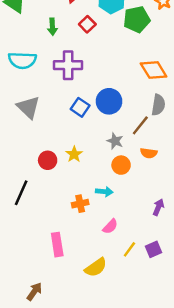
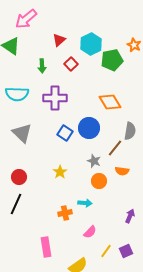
orange diamond: (154, 70) -> (110, 102), moved
red circle: (48, 160) -> (19, 177), moved

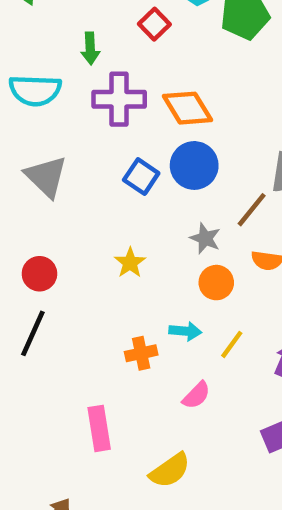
green arrow: (42, 66) -> (90, 48), moved
orange diamond: (110, 102) -> (188, 108), moved
yellow line: (106, 251) -> (232, 344), moved

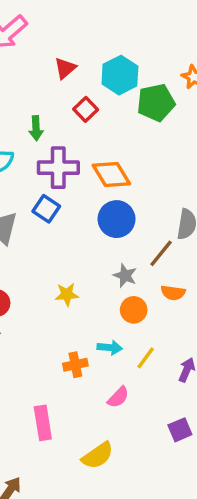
blue square: (141, 177) -> (46, 209), moved
yellow star: (130, 263) -> (67, 294), turned 30

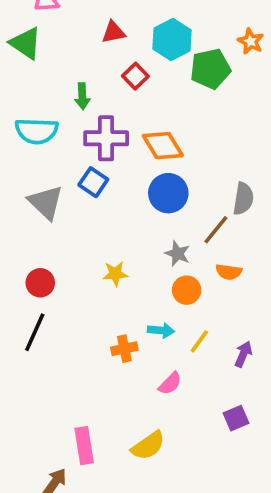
red triangle: (65, 68) -> (113, 32), turned 30
pink rectangle: (43, 423) -> (84, 446), moved

